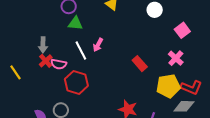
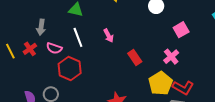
pink arrow: (98, 45) -> (109, 36), moved, turned -64
red cross: (46, 61) -> (30, 49), moved
yellow pentagon: (168, 86) -> (160, 83), turned -30

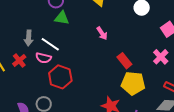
pink arrow: (109, 36) -> (102, 33), moved
white line: (78, 37) -> (50, 44), moved, turned -30
yellow pentagon: (160, 83) -> (133, 83), moved, turned -30

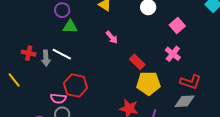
gray arrow: (29, 38) -> (46, 58), moved
pink semicircle: (43, 58) -> (58, 98), moved
red cross: (19, 60) -> (29, 53), moved, turned -32

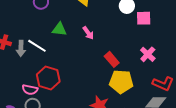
pink square: (177, 26) -> (144, 18), moved, turned 35
green triangle: (70, 27) -> (59, 29), moved

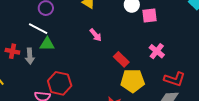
green triangle: (59, 29) -> (47, 44), moved
white line: (37, 46) -> (38, 29), moved

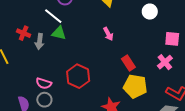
pink square: (150, 16) -> (172, 39), moved
red hexagon: (60, 83) -> (78, 76), moved

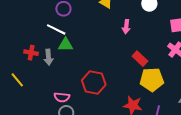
pink arrow: (108, 34) -> (126, 27), moved, turned 48

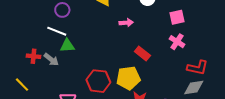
pink arrow: (126, 27) -> (126, 23), turned -96
gray arrow: (48, 57) -> (51, 59), turned -42
yellow pentagon: (152, 80) -> (128, 78), moved

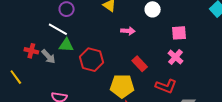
red L-shape: (198, 68) -> (166, 86), moved
red hexagon: (98, 81) -> (91, 60), moved

